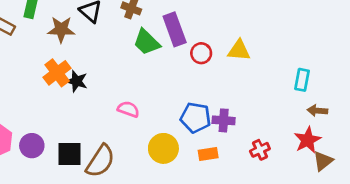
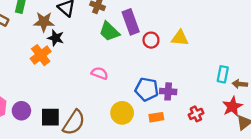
cyan rectangle: (302, 80) -> (223, 74), moved
black star: (77, 81) -> (56, 38), moved
pink semicircle: (128, 109) -> (100, 73), moved

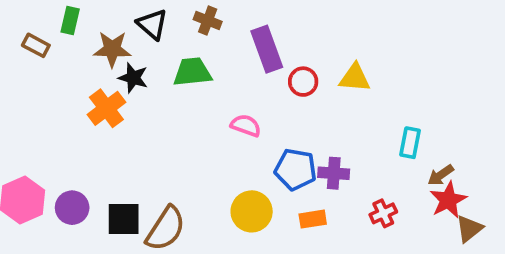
green trapezoid: (109, 31) -> (192, 72), moved, turned 130
pink semicircle: (100, 73) -> (246, 126), moved
cyan rectangle: (223, 74) -> (410, 143), moved
brown arrow: (240, 84) -> (441, 175), moved, turned -40

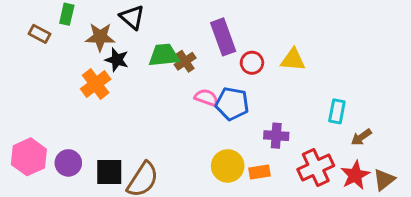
brown cross: (208, 20) -> (185, 61), moved, turned 35
blue pentagon: (295, 169) -> (232, 104), moved
red star: (448, 200) -> (355, 175), moved
yellow circle: (252, 211) -> (228, 166), moved
red cross: (383, 213) -> (316, 167), size x1.6

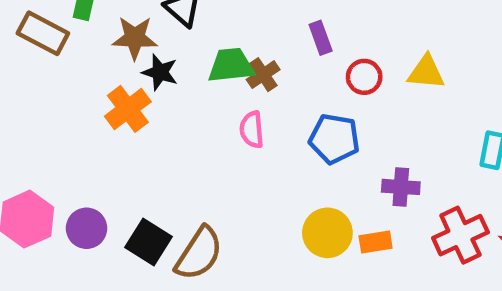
brown rectangle: (39, 34) -> (43, 33), size x1.5
purple rectangle: (223, 37) -> (321, 38), size x0.6
pink semicircle: (206, 98) -> (252, 130), moved, turned -115
black square: (109, 172) -> (148, 242), turned 32

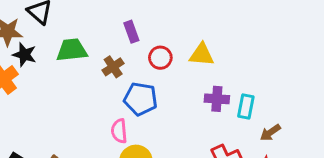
brown cross: (263, 75) -> (113, 67), moved
pink semicircle: (252, 130) -> (119, 131), moved
purple cross: (401, 187) -> (217, 99), moved

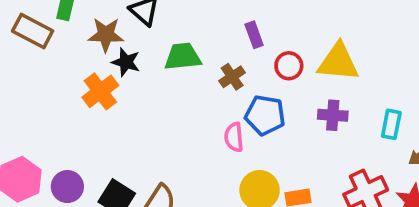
yellow triangle: (202, 55) -> (338, 62), size x1.4
purple cross: (217, 99) -> (333, 115), moved
pink semicircle: (119, 131) -> (234, 137), moved

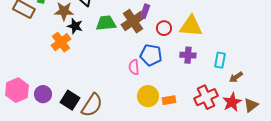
purple rectangle: (254, 35) -> (145, 11), turned 40
brown cross: (232, 77) -> (133, 21), moved, size x1.6

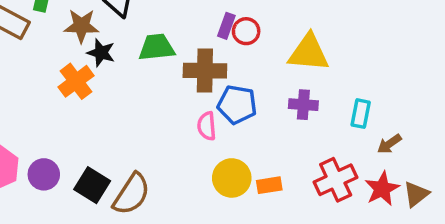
brown cross: (133, 21) -> (205, 71), moved, turned 35
red circle: (164, 28) -> (246, 31), moved

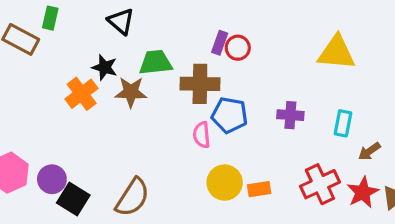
brown star: (81, 26) -> (131, 92), moved
yellow triangle: (309, 53) -> (336, 53), moved
black square: (92, 185) -> (73, 199), moved

